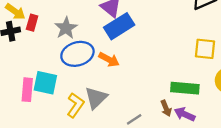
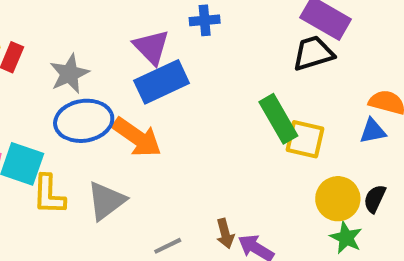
orange arrow: (109, 59) -> (137, 137), size x1.4
green rectangle: (185, 88) -> (278, 119), moved, turned 48
yellow L-shape: (75, 105) -> (49, 195), moved, turned 140

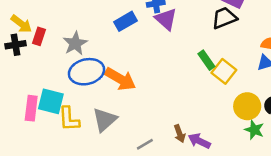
purple triangle: (151, 47) -> (166, 19), moved
blue rectangle: (162, 82) -> (125, 21), moved, size x0.7
green rectangle: (278, 119) -> (206, 60), size x0.7
yellow square: (305, 139) -> (224, 71), turned 30

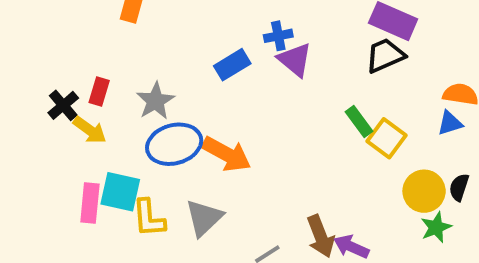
yellow arrow: (21, 24) -> (90, 130), moved
black cross: (16, 45) -> (63, 105), turned -30
green star: (254, 130) -> (436, 227), turned 30
brown arrow: (180, 134) -> (321, 236), size x1.5

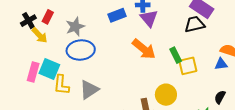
yellow square: (386, 138) -> (188, 66), turned 30
orange arrow: (227, 154) -> (144, 49), moved
yellow circle: (424, 191) -> (166, 95), moved

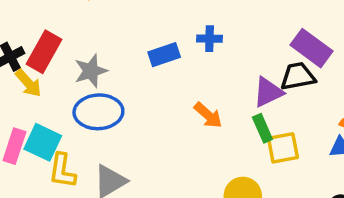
red rectangle: (48, 17) -> (44, 52), size x1.6
purple triangle: (149, 18) -> (268, 92), moved, turned 42
orange arrow: (144, 49) -> (208, 115), size x0.7

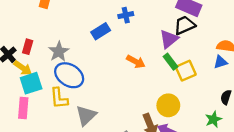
red rectangle: (44, 52) -> (28, 47), size x0.6
blue ellipse: (98, 112) -> (69, 75), turned 48
cyan square: (43, 142) -> (31, 83), moved, turned -30
yellow L-shape: (62, 171) -> (59, 98), moved

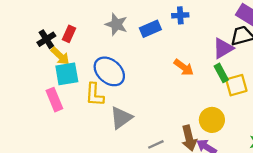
gray star: (59, 52) -> (116, 24), moved, turned -30
pink rectangle: (23, 108) -> (54, 100), turned -36

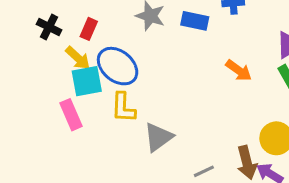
blue rectangle: (150, 29) -> (195, 21), turned 36
black cross: (46, 39) -> (49, 27), moved, turned -30
blue ellipse: (109, 71) -> (118, 66), moved

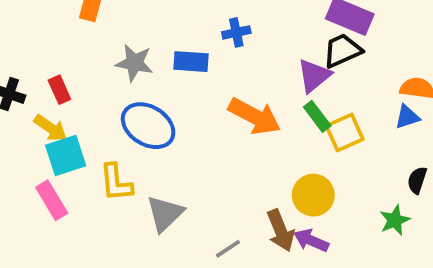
red rectangle: (89, 29) -> (59, 90), turned -40
blue ellipse: (118, 66) -> (148, 126), moved
orange arrow: (239, 70) -> (255, 116), size x1.5

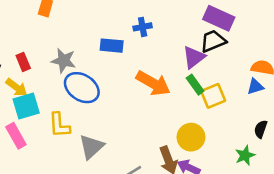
gray star: (134, 63) -> (64, 61), moved

